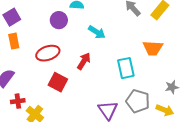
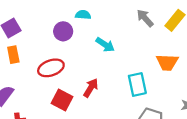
red arrow: (84, 61) -> (91, 88), moved

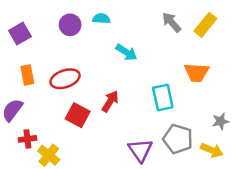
purple circle: (63, 31) -> (70, 25), moved
orange rectangle: (13, 55) -> (27, 75), moved

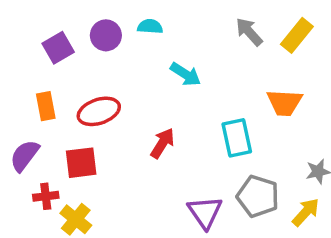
purple square: (20, 34) -> (58, 48), moved
red square: (78, 115) -> (81, 163), moved, turned -35
yellow arrow: (212, 150) -> (306, 212), turned -70

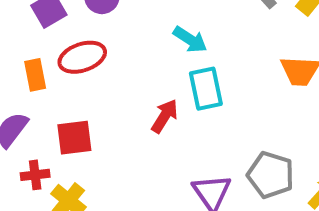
red ellipse: (99, 111) -> (82, 57), moved
cyan rectangle: (237, 138) -> (206, 89), moved

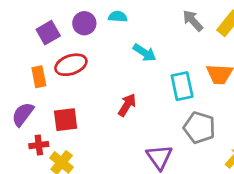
cyan rectangle: (206, 89) -> (182, 86), moved
gray pentagon: (271, 175) -> (199, 128), moved

